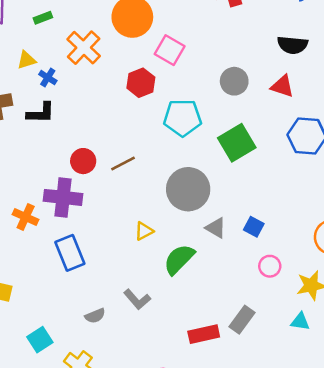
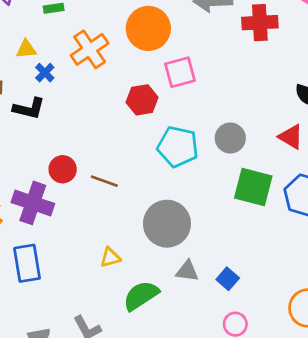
pink square: (170, 50) -> (180, 72), turned 32
gray circle: (234, 81) -> (230, 138), moved
green square: (237, 143) -> (253, 187), moved, turned 33
brown line: (123, 163) -> (104, 181), turned 35
gray triangle: (216, 228) -> (187, 271), turned -35

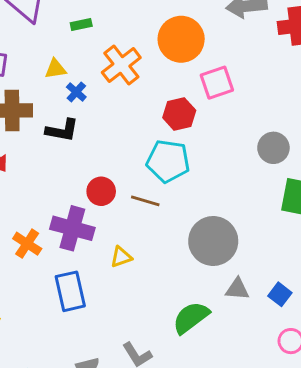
cyan pentagon: (178, 147) -> (168, 161), moved
yellow triangle: (110, 257) -> (121, 257), moved

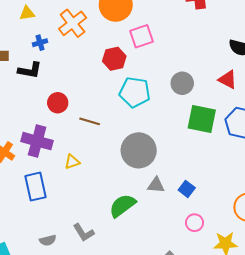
yellow triangle: (55, 69) -> (27, 13), moved
blue cross: (76, 92) -> (40, 43), turned 32
cyan pentagon: (168, 161) -> (135, 92), moved
red circle: (101, 191) -> (58, 103), moved

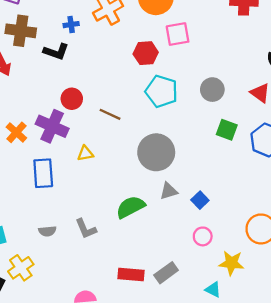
red circle: (58, 103) -> (72, 99), moved
green square: (202, 119) -> (227, 130), size x0.7
gray triangle: (156, 185) -> (169, 191), turned -30

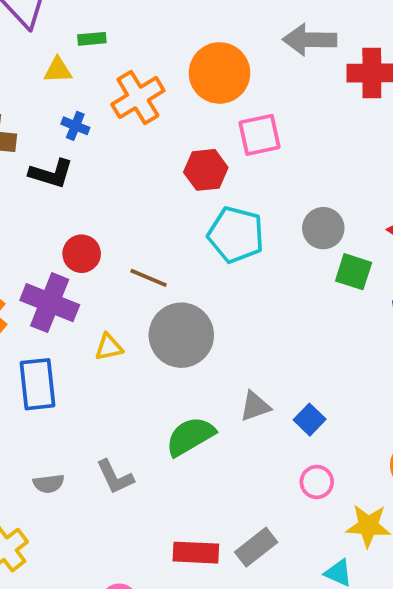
blue cross: (71, 25) -> (75, 126), turned 32
green square: (227, 130) -> (354, 272), moved
gray circle: (156, 152) -> (181, 335), moved

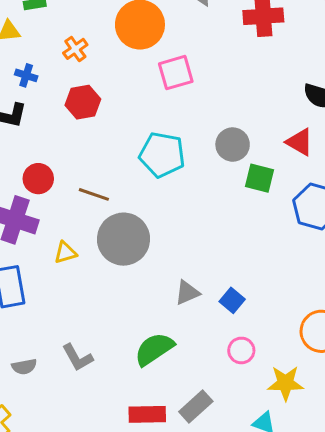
orange cross: (138, 97) -> (75, 49), size x0.6
red hexagon: (206, 170) -> (83, 102), moved
green semicircle: (190, 436) -> (154, 349), moved

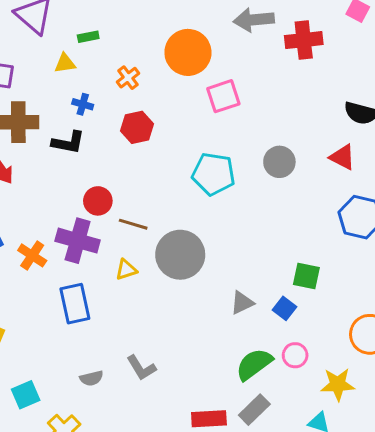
green square: (260, 178) -> (306, 276), moved
brown line: (94, 194) -> (133, 224), moved
green semicircle: (154, 349) -> (254, 364), moved

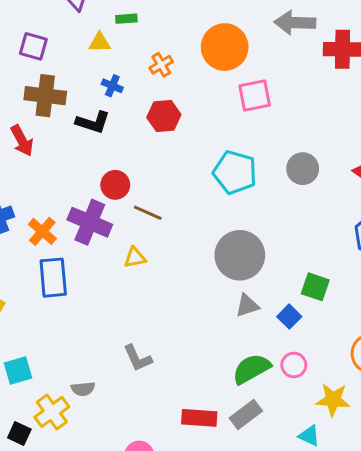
gray circle: (180, 255) -> (240, 255), moved
blue rectangle: (75, 304) -> (53, 278), moved
gray semicircle: (91, 378) -> (83, 389), moved

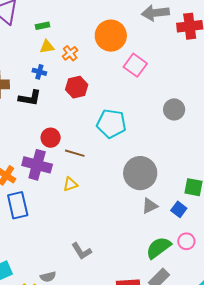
yellow triangle: (100, 42) -> (47, 47), moved
pink square: (255, 96) -> (135, 65), turned -35
cyan pentagon: (235, 172) -> (111, 124), moved

